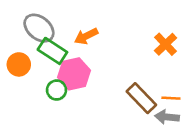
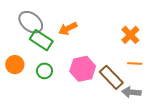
orange circle: (19, 64) -> (15, 65), moved
pink hexagon: (74, 74) -> (83, 69), moved
orange line: (171, 98) -> (135, 63), moved

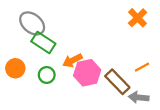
orange arrow: (68, 29) -> (72, 60), moved
orange cross: (130, 35) -> (138, 18), moved
orange line: (135, 63) -> (142, 67), turned -32

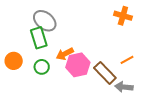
orange cross: (138, 18) -> (123, 16), turned -30
gray ellipse: (32, 23) -> (45, 21), moved
green rectangle: (43, 42) -> (39, 38), turned 40

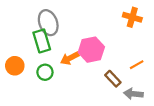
gray ellipse: (45, 21) -> (48, 23), turned 30
pink hexagon: (78, 65) -> (91, 50), moved
brown rectangle: (105, 73) -> (113, 79), size x0.7

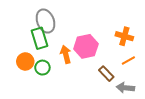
orange cross: (132, 17) -> (124, 36), moved
orange arrow: (70, 58) -> (66, 54), turned 102
orange circle: (15, 66) -> (25, 61), moved

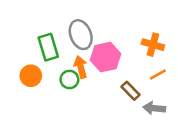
gray ellipse: (46, 21) -> (81, 35), moved
green circle: (42, 68) -> (69, 79), moved

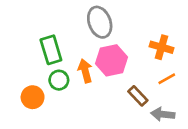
gray ellipse: (81, 35) -> (100, 22), moved
orange circle: (31, 76) -> (33, 97), moved
green circle: (69, 79) -> (59, 80), moved

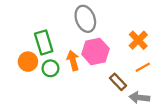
orange cross: (162, 47) -> (138, 40), turned 30
orange circle: (33, 97) -> (28, 62), moved

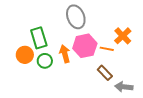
orange line: (143, 67) -> (107, 49), moved, turned 40

